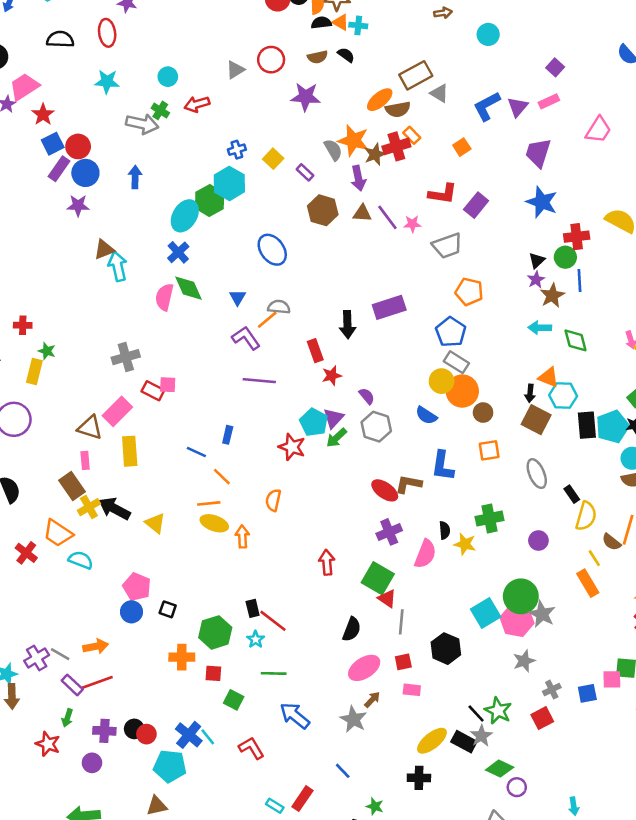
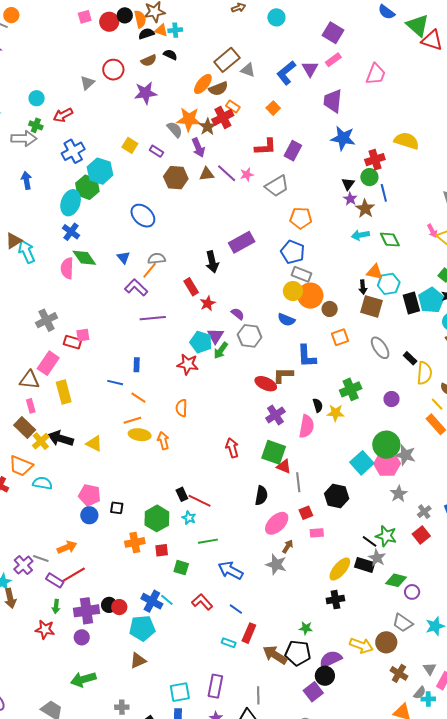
purple square: (555, 67) -> (333, 33), size x1.5
blue cross: (237, 150) -> (73, 151), moved, size x1.6
purple cross: (104, 731) -> (86, 611), size x1.4
blue line: (343, 771) -> (236, 609), moved

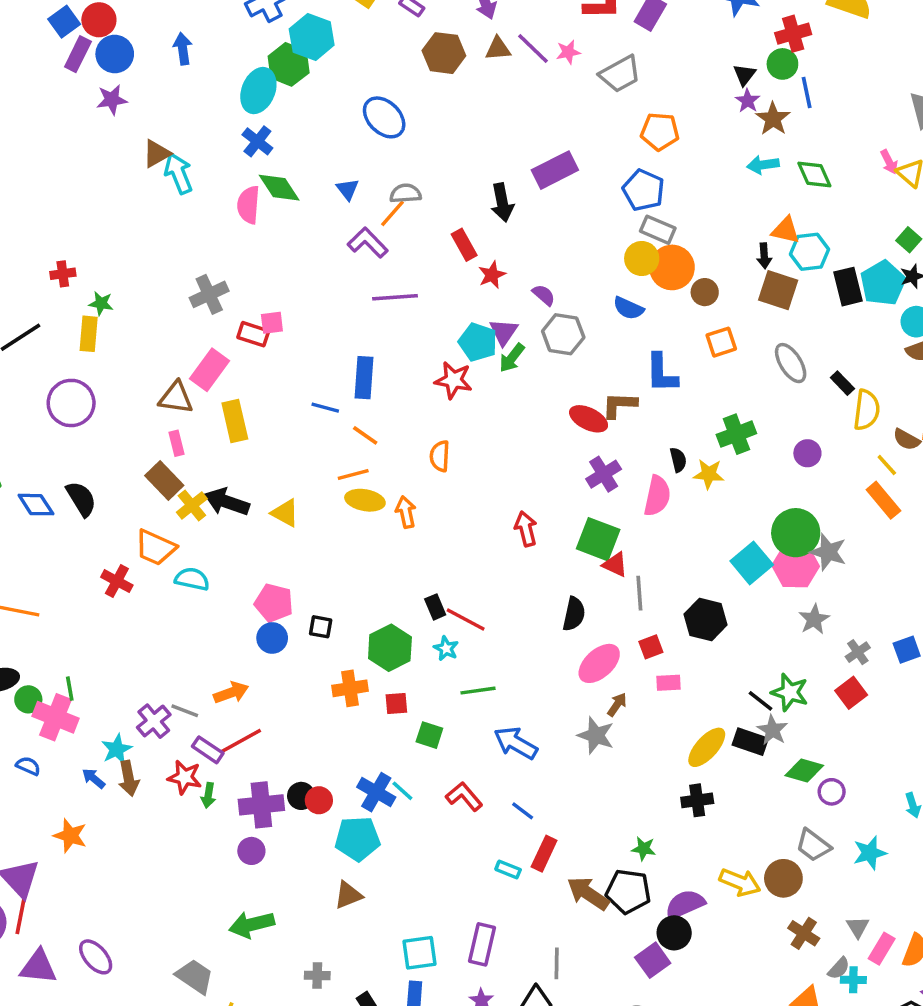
blue rectangle: (137, 365) -> (364, 378), size x1.6
red star: (45, 629) -> (185, 777), moved

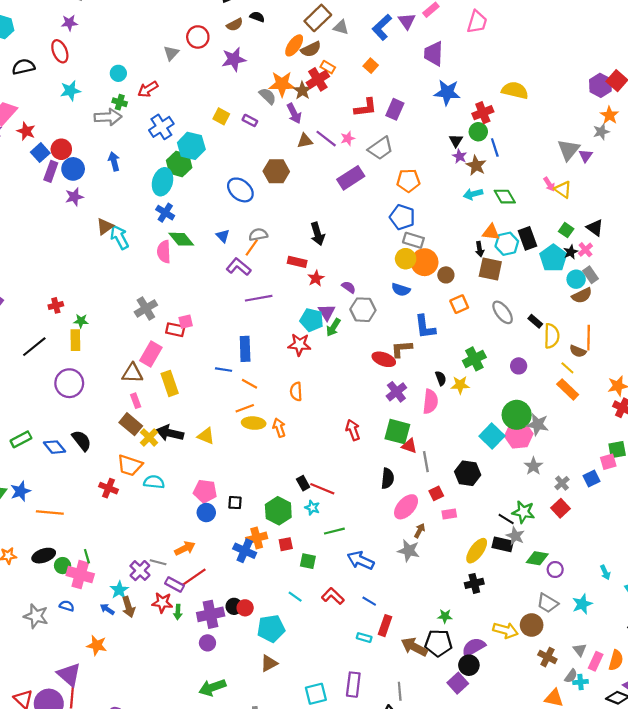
brown hexagon: (444, 53) -> (276, 171), moved
purple rectangle: (555, 170) -> (351, 178), moved
red rectangle: (464, 245) -> (297, 262), turned -42
black rectangle: (848, 287) -> (528, 238), moved
blue cross: (376, 792) -> (245, 551), moved

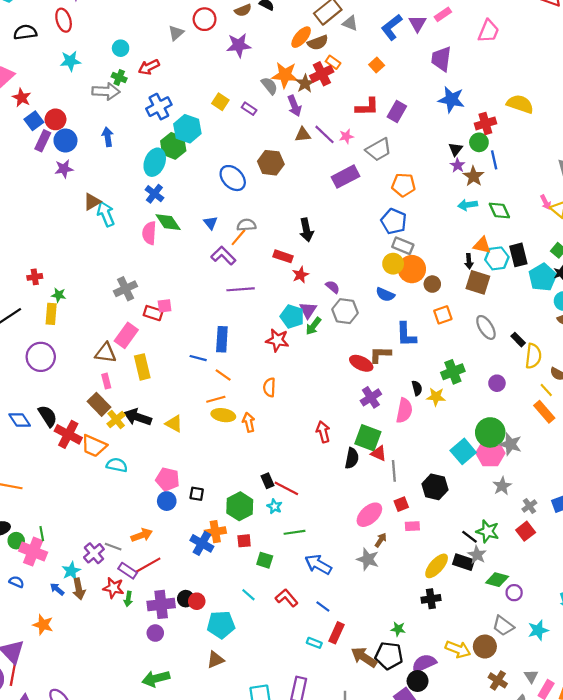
black semicircle: (388, 478) -> (352, 458), moved
red cross: (109, 488) -> (68, 434), moved, size x1.4

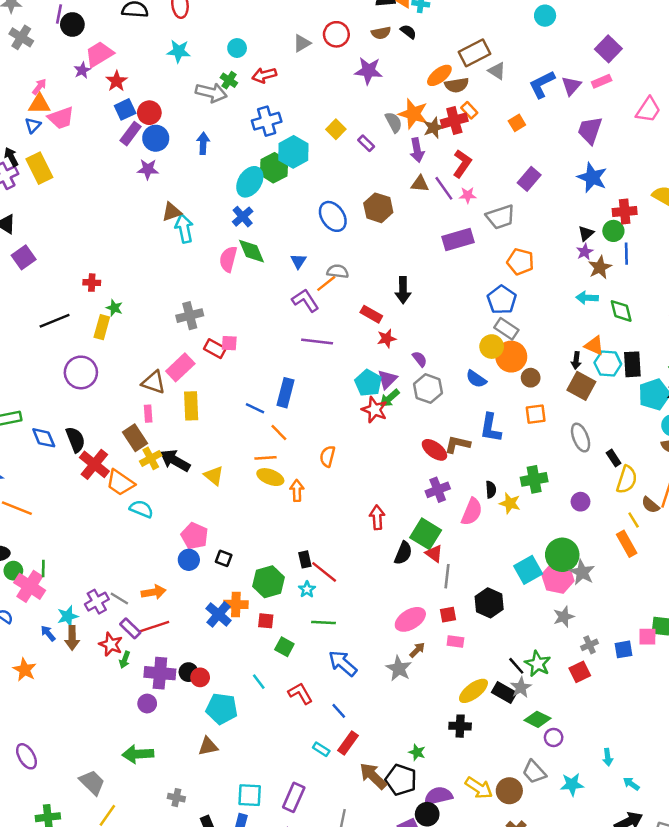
red L-shape: (367, 107) -> (462, 164), moved, turned -65
red star: (277, 340) -> (374, 410), moved

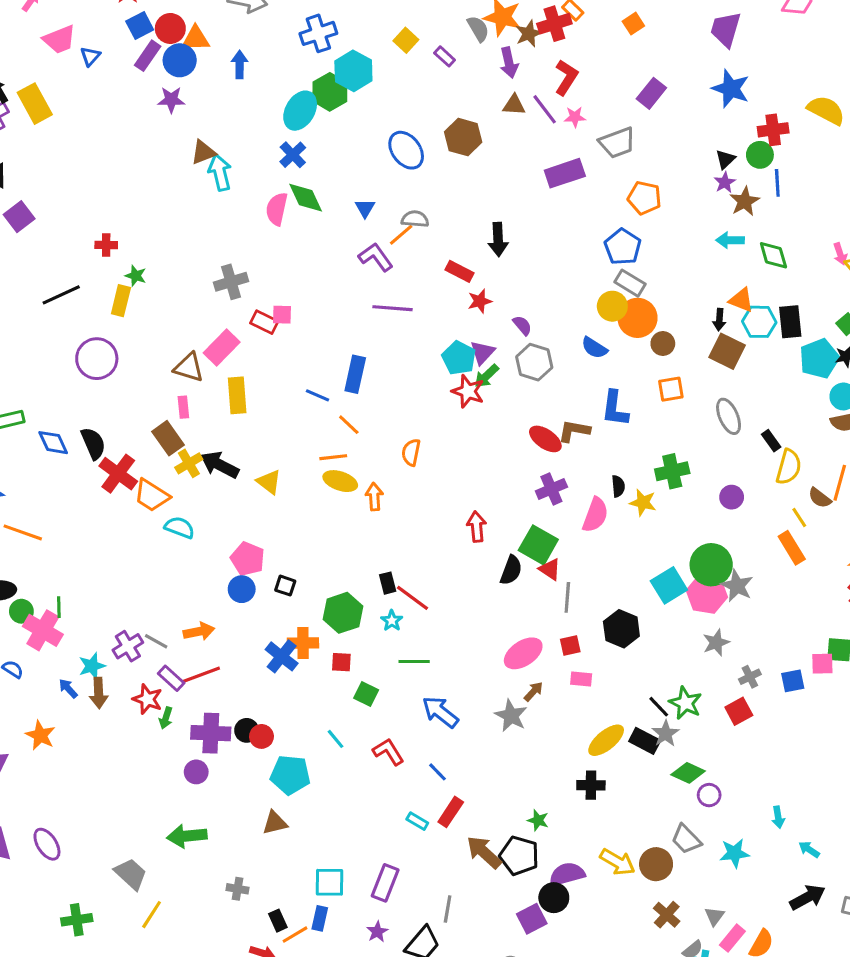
orange triangle: (39, 104) -> (196, 39), moved
blue triangle: (33, 125) -> (90, 56), moved

